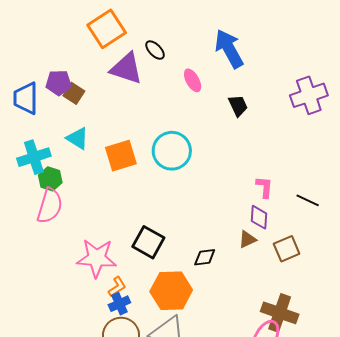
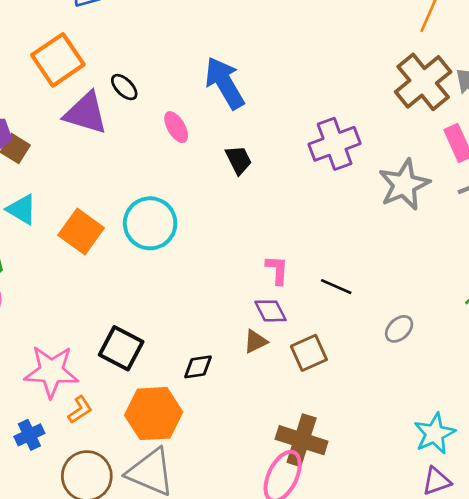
orange square: (121, 156) -> (81, 232), turned -36
purple diamond: (259, 217) -> (271, 311), turned -30
blue cross: (119, 304) -> (29, 435), moved

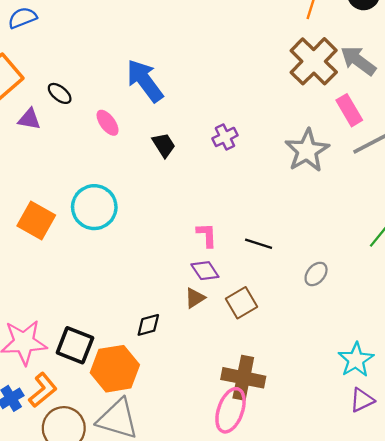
purple triangle: (86, 113) -> (29, 119), size x0.6
purple cross: (335, 144) -> (225, 137), moved, size x0.6
black square: (121, 348) -> (75, 345), moved
orange L-shape: (80, 410) -> (43, 390), moved, size x1.4

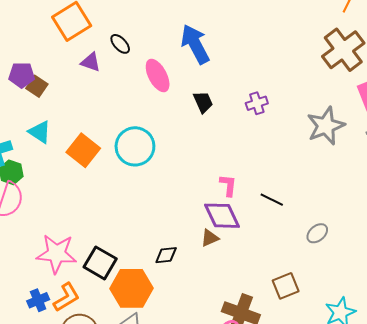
pink ellipse: (108, 123) -> (158, 76), size x1.4
purple diamond: (205, 271) -> (222, 216), size x1.5
brown square: (241, 303) -> (286, 286), moved

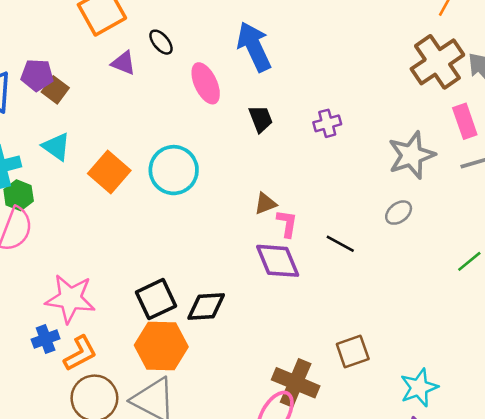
gray ellipse: (317, 233) -> (399, 213), moved
brown triangle: (210, 238) -> (265, 204), moved
black diamond: (166, 255) -> (206, 307), size x1.4
black square: (100, 263) -> (156, 299), moved, turned 32
blue cross: (38, 300) -> (46, 339), moved

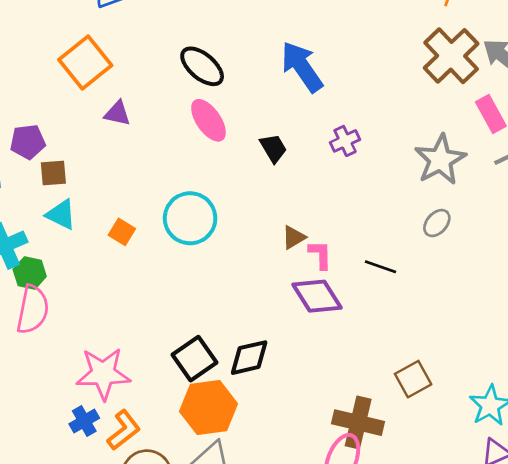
black ellipse: (161, 42) -> (202, 66), moved, size x1.6
blue arrow: (254, 47) -> (302, 67), moved
brown square: (55, 90) -> (53, 173), moved, turned -32
orange square: (109, 172) -> (122, 232), size x0.6

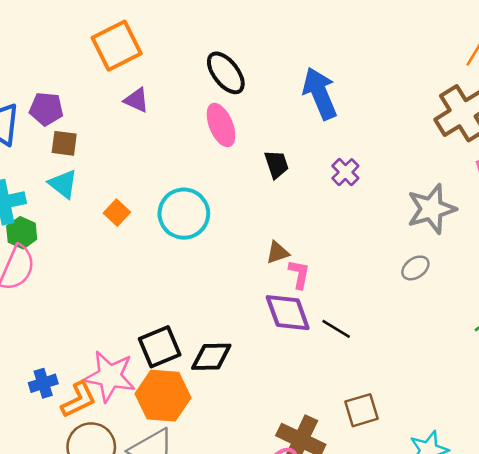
purple cross: (345, 141) -> (345, 172), turned -32
black line: (381, 267) -> (336, 329), moved
pink star: (103, 374) -> (110, 376), moved

